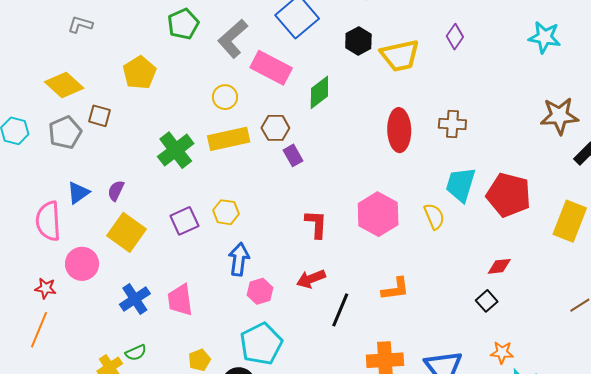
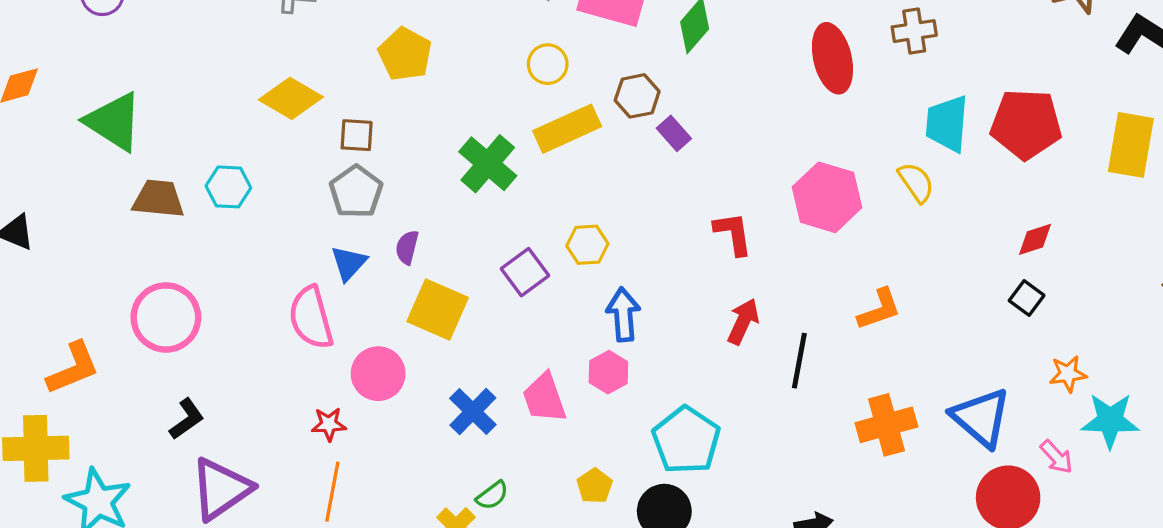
gray pentagon: (65, 132) -> (356, 192), moved
red arrow: (311, 279) -> (743, 321), turned 148
pink hexagon: (260, 291) -> (608, 372), moved

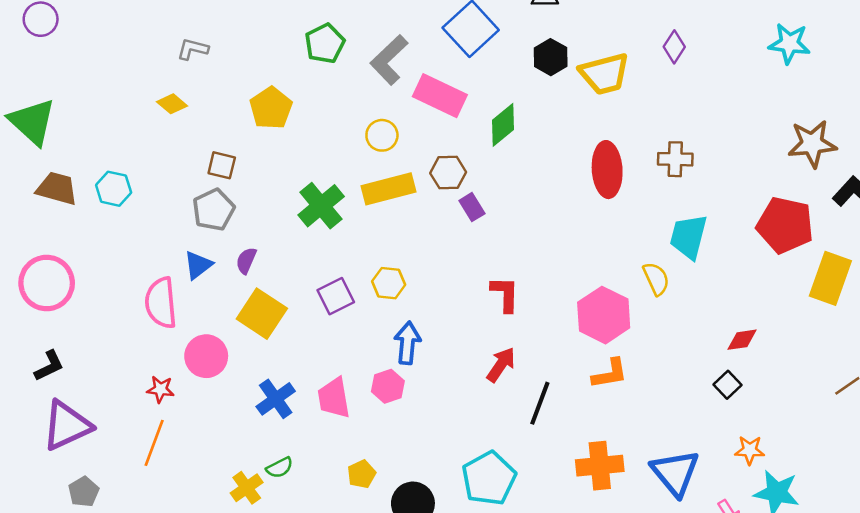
yellow diamond: (291, 98) -> (172, 104), moved, size x0.6
red pentagon: (1026, 124) -> (785, 225), moved
pink hexagon: (827, 197) -> (604, 315), moved
cyan pentagon: (686, 440) -> (489, 478), moved

